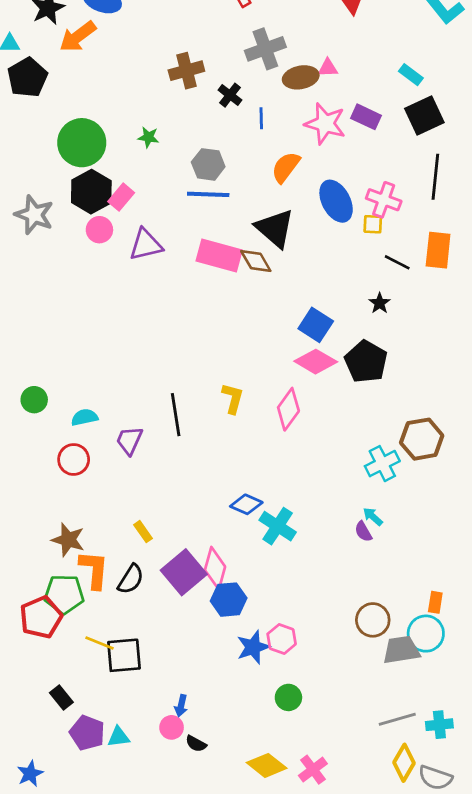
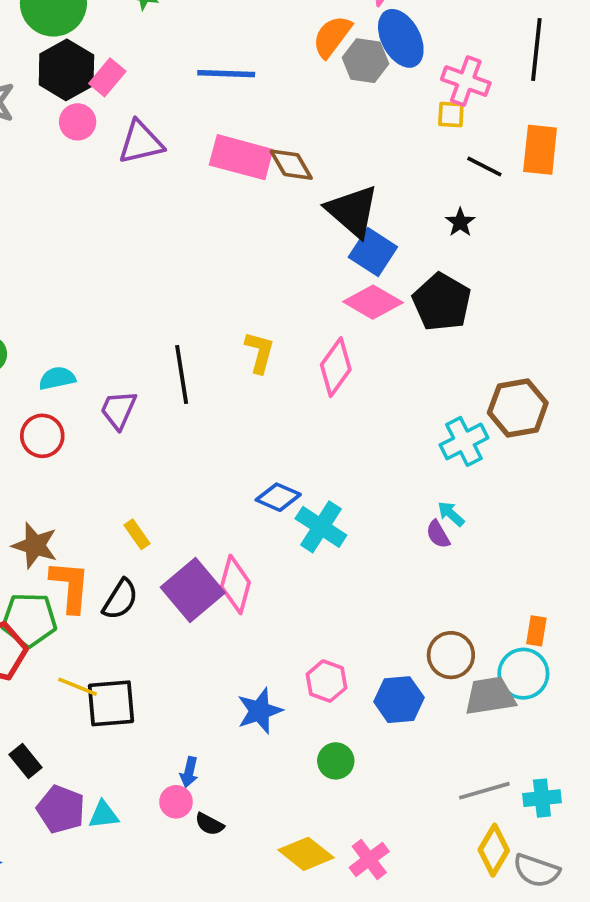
gray hexagon: (208, 164) -> (365, 61), moved
blue ellipse: (336, 201) -> (401, 38), moved
black triangle: (275, 228) -> (352, 211), moved
blue hexagon: (229, 600) -> (399, 700), moved
blue star: (253, 647) -> (260, 711), moved

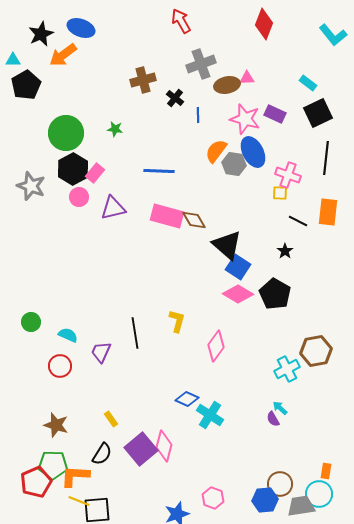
pink diamond: (336, 367) -> (216, 346), moved
cyan semicircle: (57, 378) -> (68, 335), turned 36
orange L-shape: (70, 586) -> (75, 476), moved, turned -92
blue hexagon: (399, 700) -> (265, 500), moved

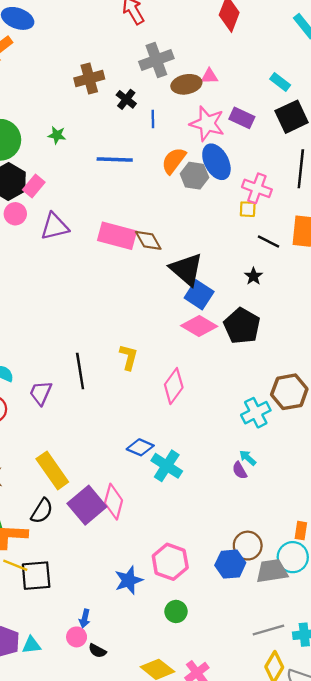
blue line: (159, 171) -> (115, 159), moved
yellow rectangle: (111, 419) -> (52, 470), size x2.0
pink hexagon: (213, 498) -> (170, 562), size x1.4

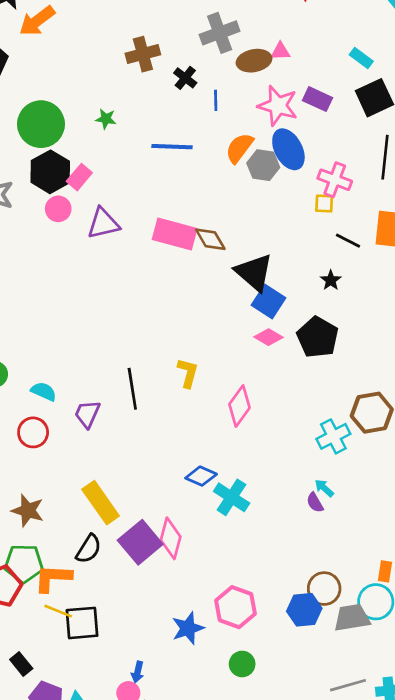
pink diamond: (199, 326) -> (269, 337), size x0.7

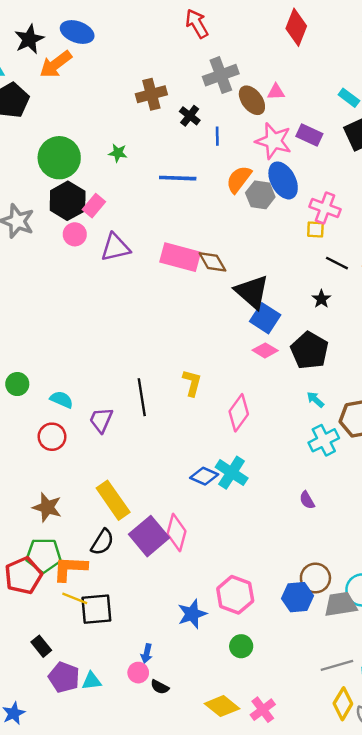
brown ellipse: (254, 61) -> (252, 100), turned 64
cyan arrow: (324, 488) -> (315, 400), moved
cyan cross: (232, 497) -> (232, 473), moved

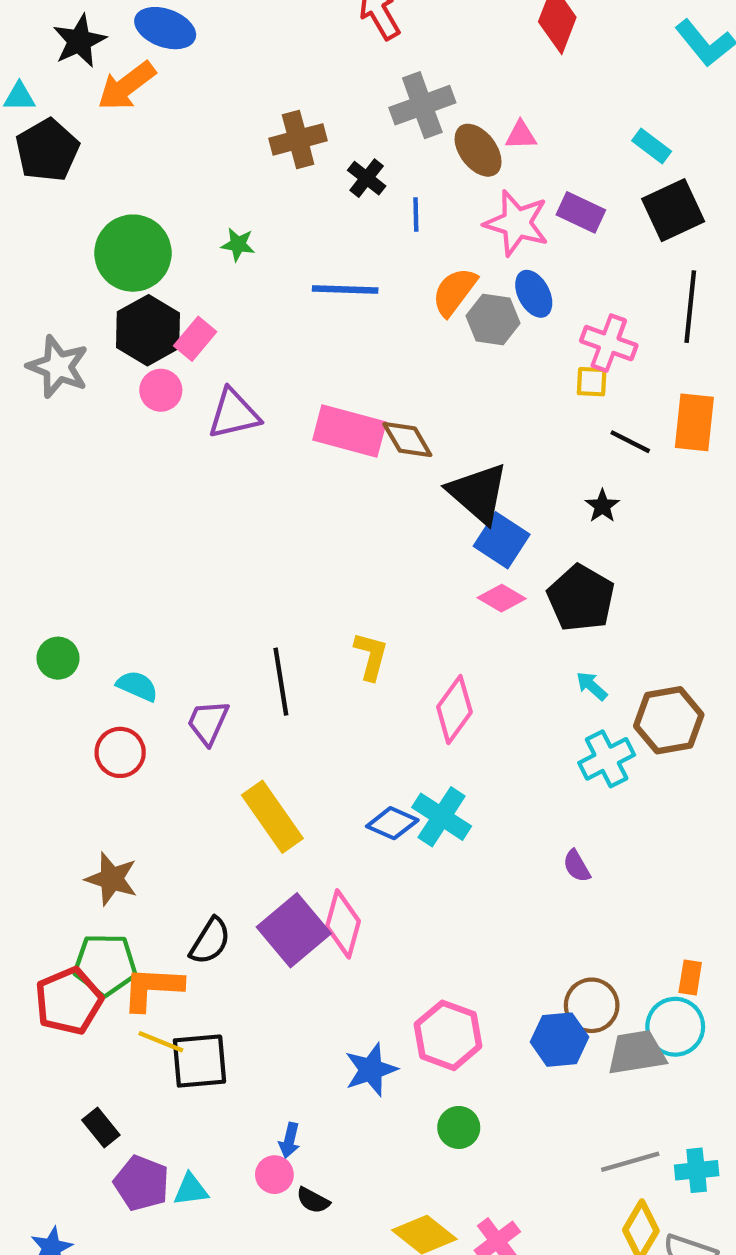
blue ellipse: (283, 180) -> (534, 294), size x0.7
yellow rectangle: (113, 500) -> (272, 817), moved

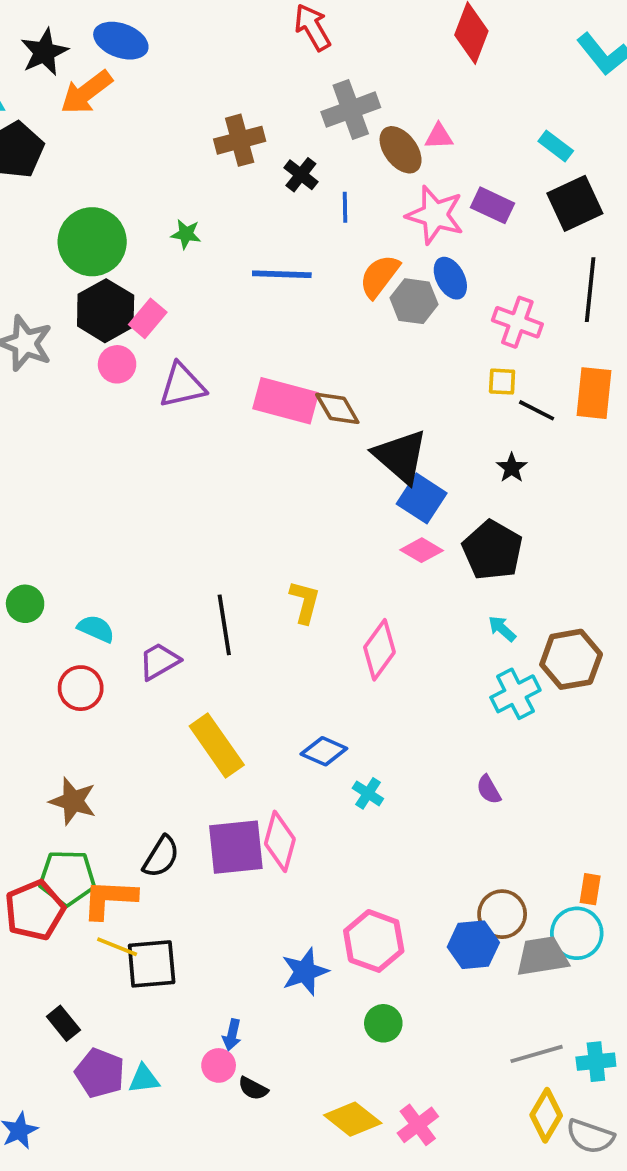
yellow square: (592, 382) -> (502, 382), moved
purple trapezoid: (208, 722) -> (159, 661), turned 36
cyan cross: (442, 817) -> (368, 793), moved, size x0.6
purple square: (294, 930) -> (236, 847), turned 34

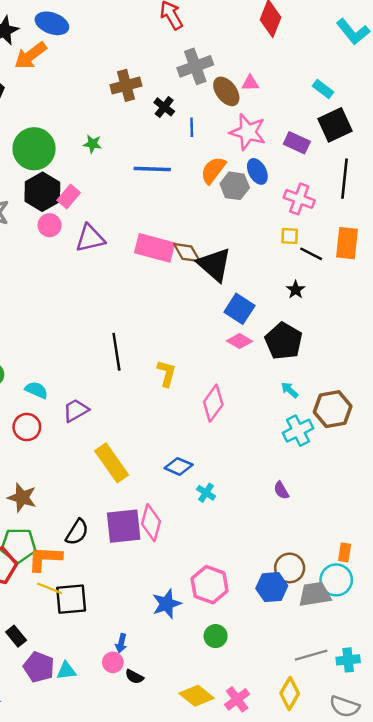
purple rectangle: (492, 205) -> (297, 143), moved
black triangle: (401, 456) -> (214, 265), moved
black line: (224, 625) -> (116, 352), moved
yellow diamond: (546, 1115) -> (290, 693), moved

